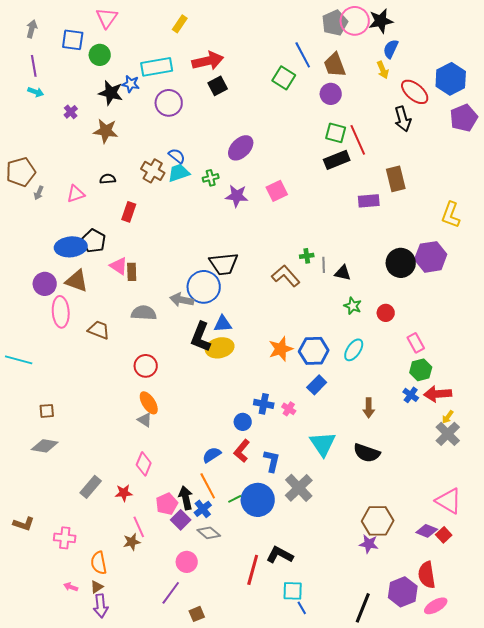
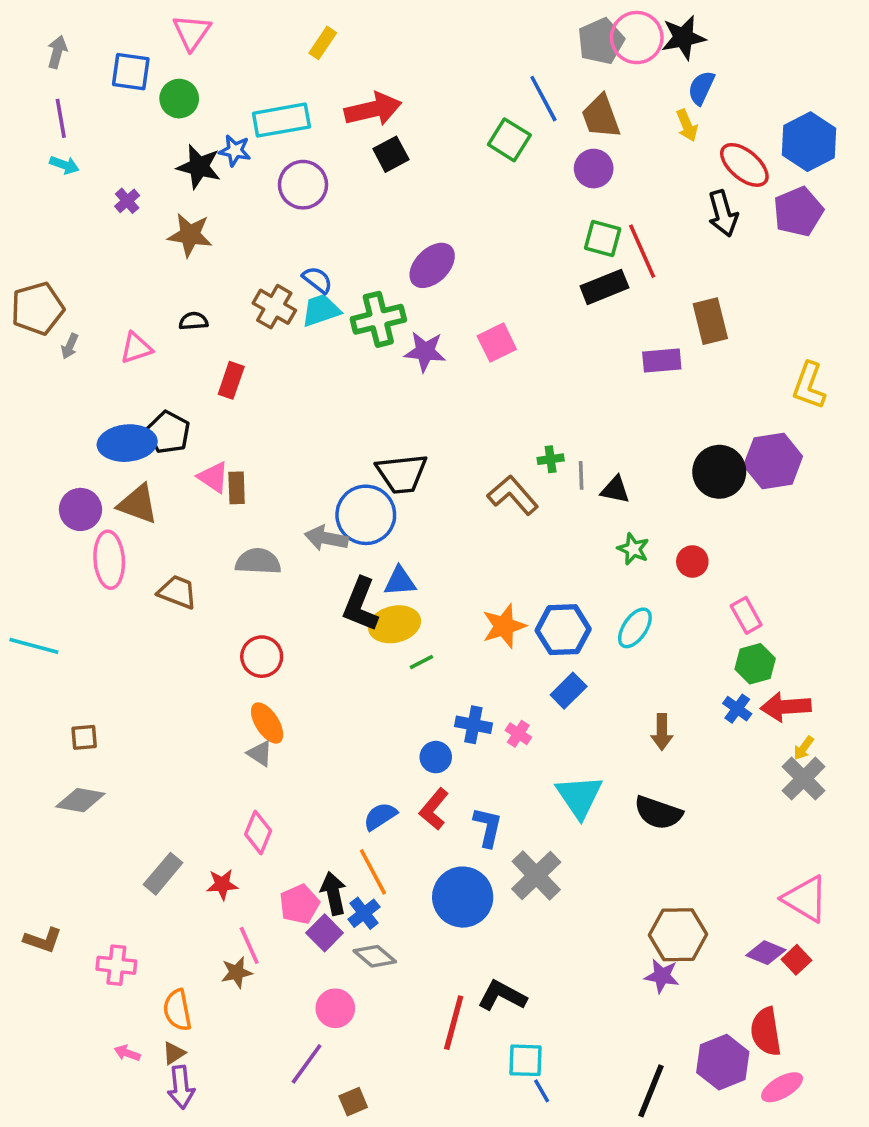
purple pentagon: (464, 118) -> (798, 212), moved
green cross: (211, 178) -> (378, 319), size x1.8
green line: (235, 499) -> (421, 662), moved

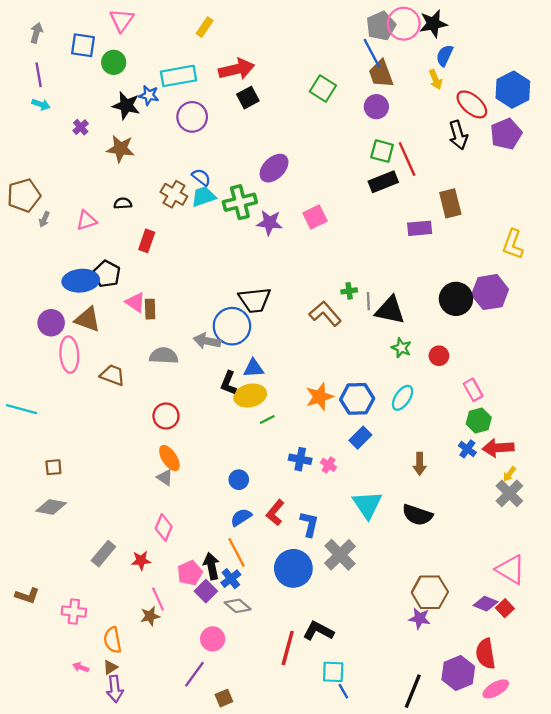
blue line: (543, 99) -> (372, 53), moved
black triangle: (615, 490) -> (390, 310), size x1.6
black L-shape: (360, 605) -> (229, 383), size x0.7
blue circle: (436, 757) -> (239, 480), moved

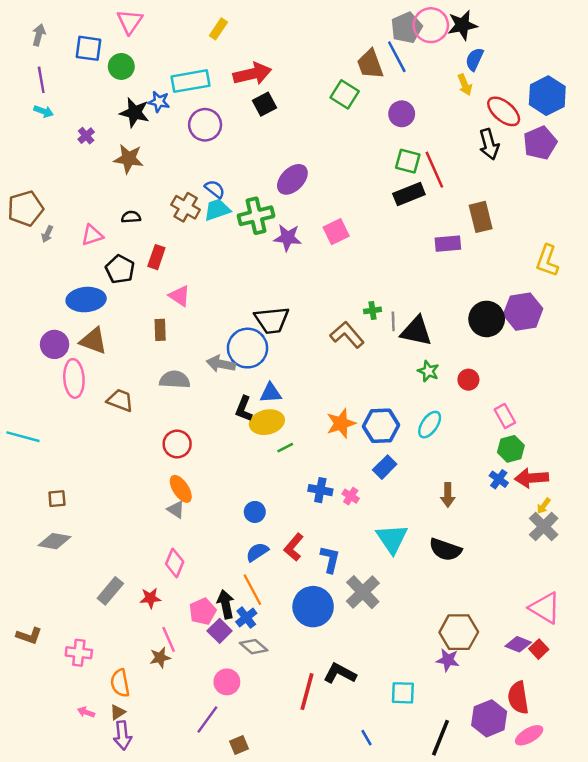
brown trapezoid: (381, 74) -> (370, 64), moved
black pentagon: (107, 274) -> (120, 269), moved
pink triangle: (135, 302) -> (180, 296), moved
cyan square: (333, 672) -> (403, 693), moved

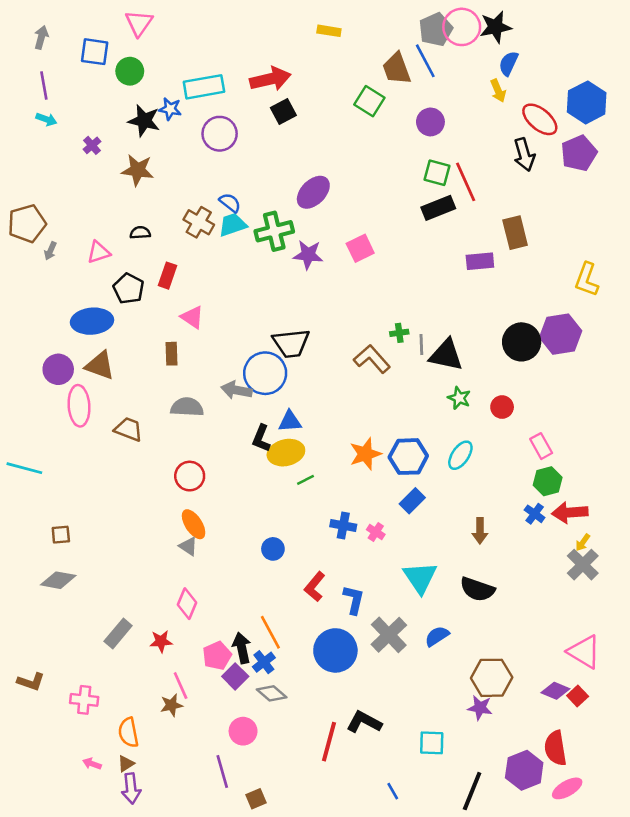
yellow rectangle: (218, 29) -> (329, 31), moved, turned 65
blue semicircle: (257, 552) -> (437, 636), moved
purple line: (207, 720) -> (222, 772), turned -52

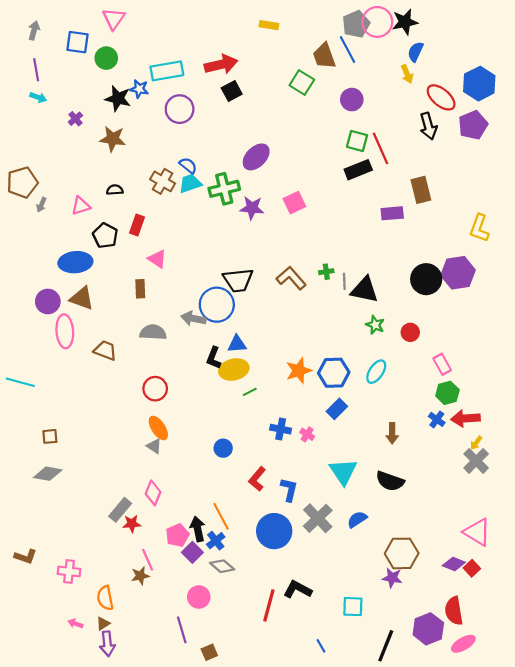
brown L-shape: (372, 359) -> (291, 278), moved
gray rectangle: (118, 634) -> (120, 510), moved

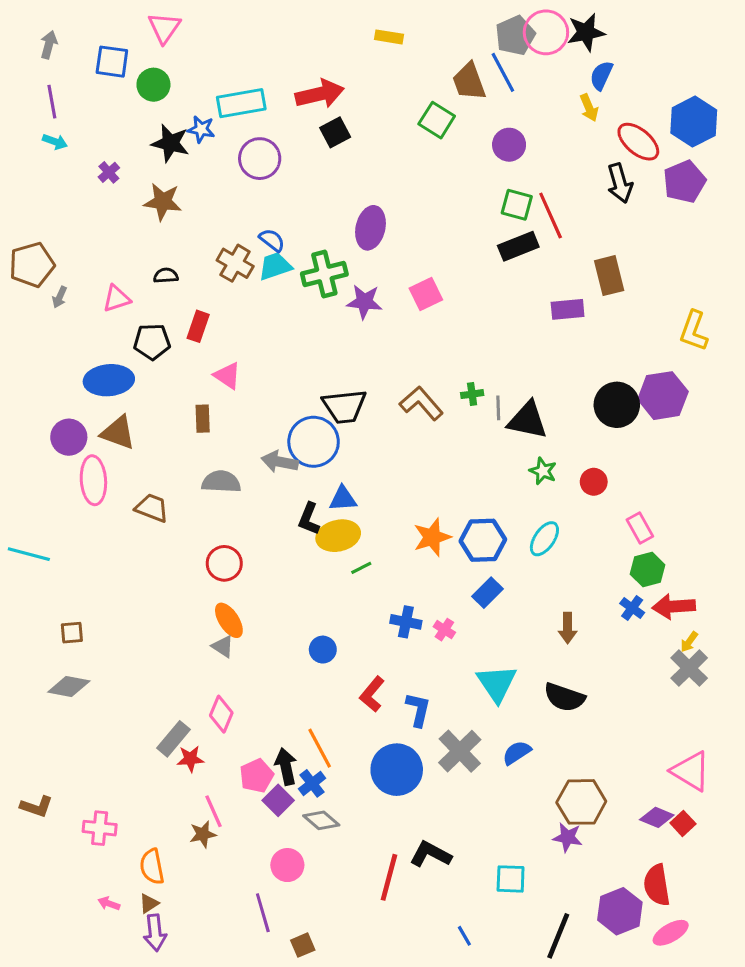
purple ellipse: (256, 157) -> (370, 228), turned -32
black pentagon: (105, 236) -> (152, 342), turned -30

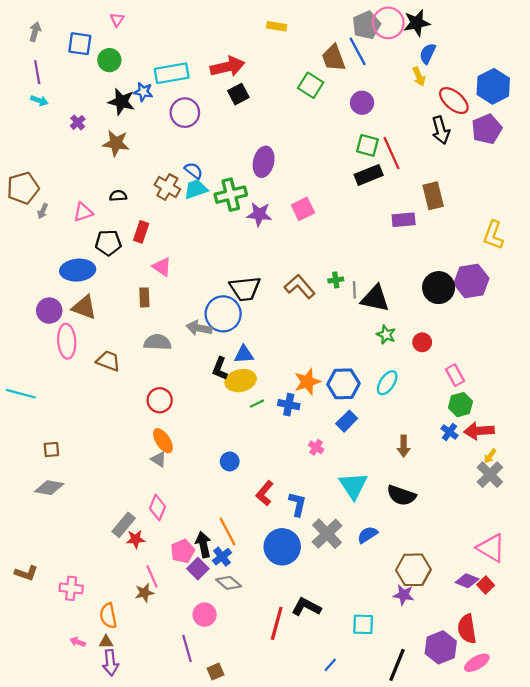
pink triangle: (164, 28) -> (117, 20), size x0.6
blue cross: (406, 622) -> (289, 405), moved
brown triangle: (149, 904) -> (106, 642), turned 32
blue line: (464, 936) -> (330, 665), turned 72

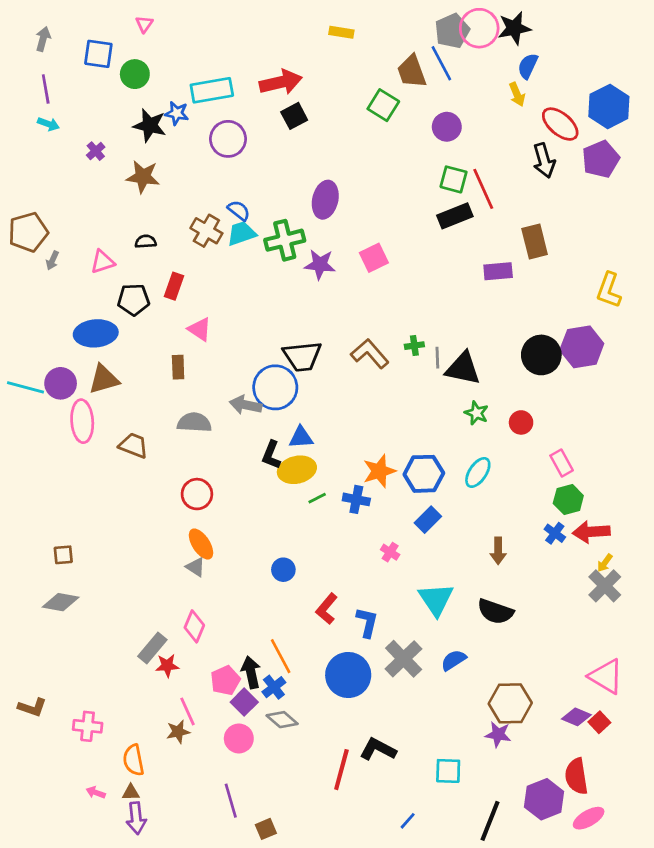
brown triangle: (84, 307) -> (104, 379), turned -36
cyan line: (21, 394) -> (25, 387), moved
pink circle: (205, 615) -> (239, 738), moved

